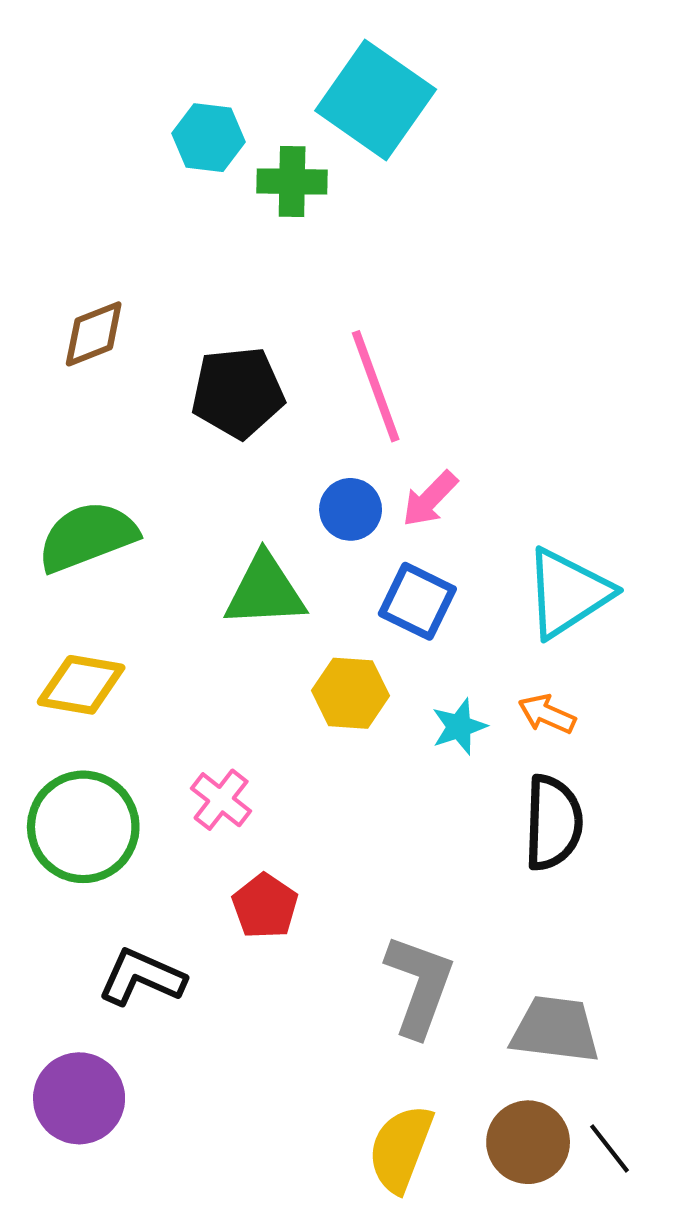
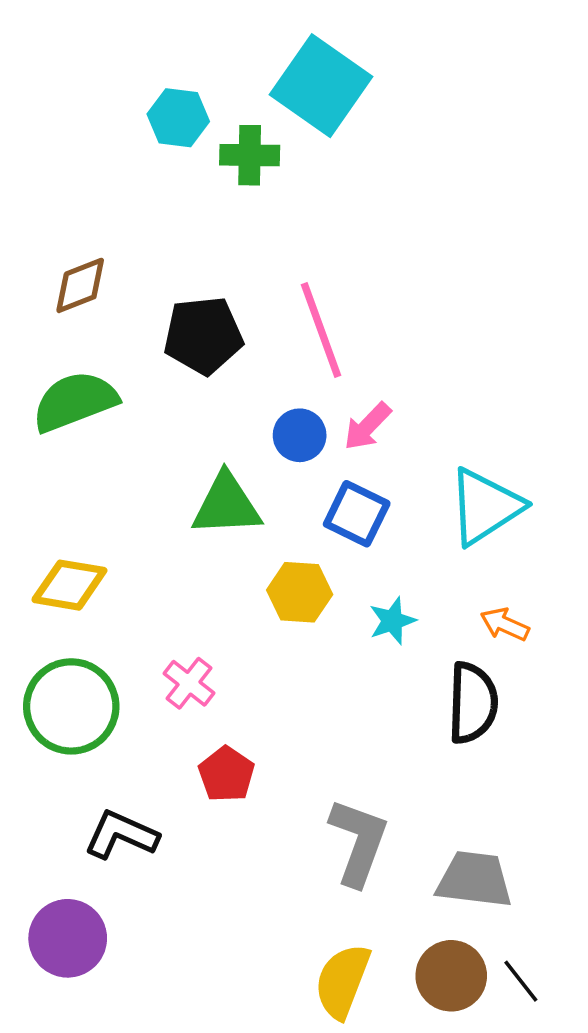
green semicircle: (87, 537) -> (75, 401), moved
orange arrow: (547, 714) -> (505, 624), moved

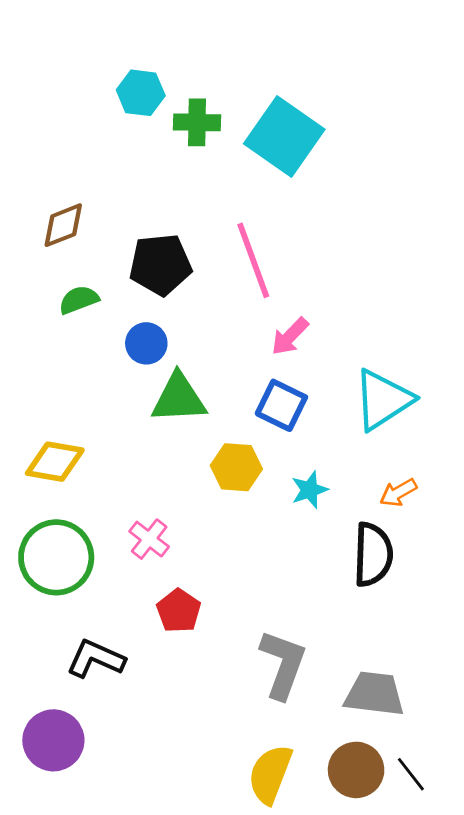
cyan square: (321, 86) -> (284, 136), moved
green semicircle: (75, 401) -> (79, 300), moved, size x0.6
blue circle: (300, 435) -> (146, 343), moved
orange arrow: (505, 624) -> (398, 493), turned -54

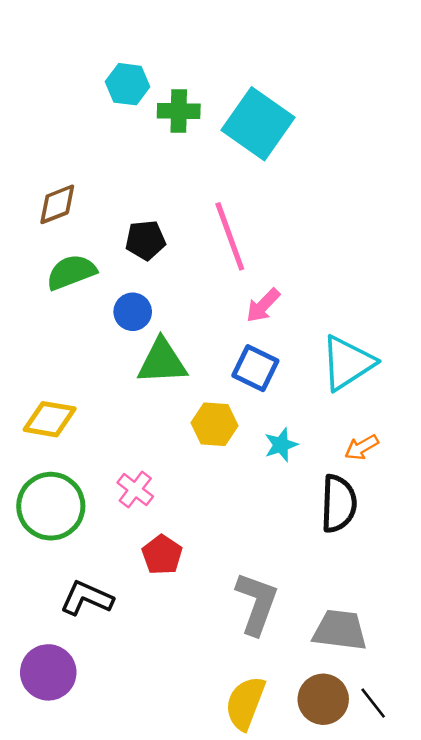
black pentagon: (160, 265) -> (145, 240), size x0.7
green semicircle: (79, 300) -> (71, 272), size x1.4

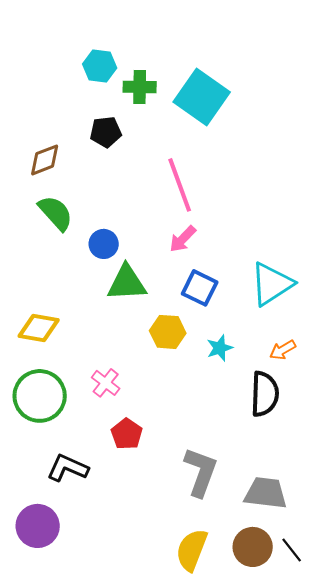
black pentagon: (145, 240) -> (106, 132), moved
green semicircle: (71, 272) -> (56, 213), turned 69
pink arrow: (263, 305) -> (183, 239), moved

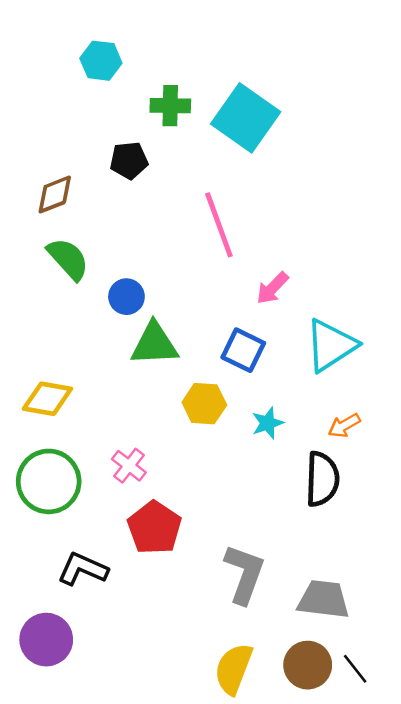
cyan hexagon: (100, 66) -> (101, 61), moved
pink arrow: (183, 239) -> (272, 288), moved
red pentagon: (127, 434) -> (154, 528), size x1.4

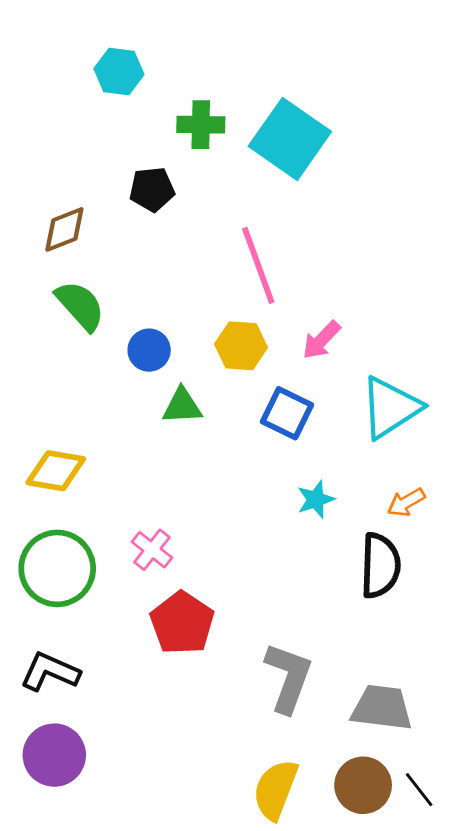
green triangle: (154, 344) -> (182, 406), size x0.7
yellow hexagon: (204, 404) -> (241, 346), moved
black L-shape: (83, 569) -> (50, 672), moved

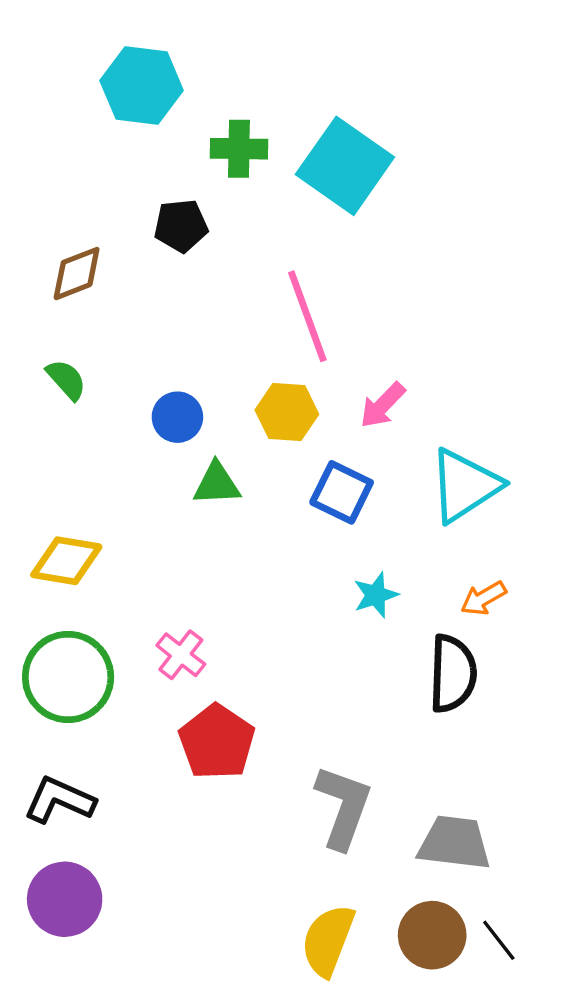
cyan hexagon: (119, 71) -> (142, 85), size x1.4
green semicircle: (80, 306) -> (66, 380), moved, size x0.7

